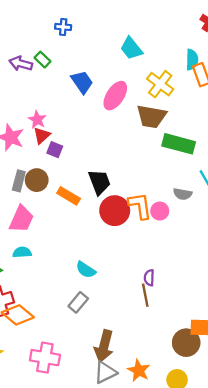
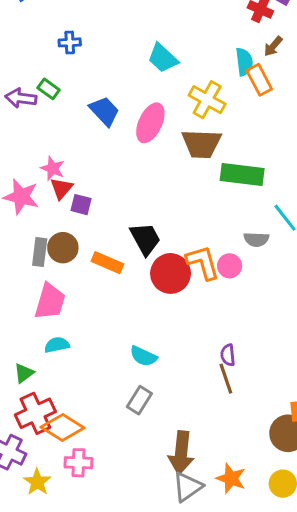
pink cross: (45, 358) -> (78, 463), moved, size x0.7

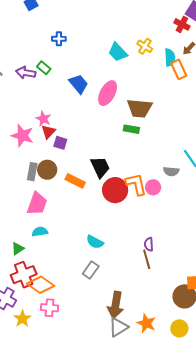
yellow cross: (207, 100) -> (145, 46), moved, size x0.7
green rectangle: (242, 174) -> (131, 129), moved, size x0.6

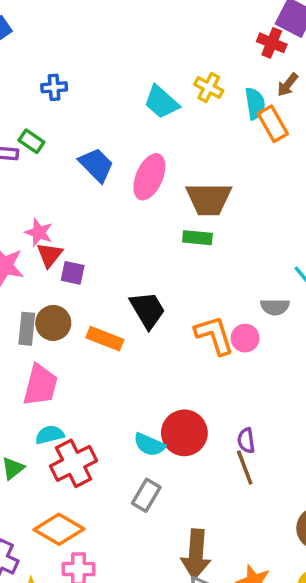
red circle: (115, 190) -> (184, 433), moved
red cross: (24, 275) -> (74, 463), moved

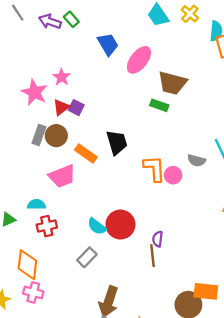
red triangle: (50, 255) -> (61, 107), moved
pink trapezoid: (40, 385) -> (62, 176), moved, turned 40
red cross: (74, 463) -> (47, 226), size x0.7
orange diamond: (59, 529) -> (27, 265), turned 52

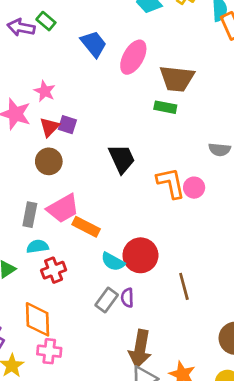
gray rectangle: (39, 135) -> (30, 215), moved
orange rectangle: (86, 153) -> (86, 227), moved
gray semicircle: (196, 161) -> (220, 150), moved
purple semicircle: (158, 239) -> (127, 298), moved

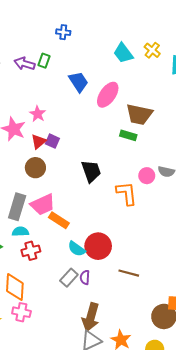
green rectangle: (46, 21) -> (44, 61), turned 64
pink circle: (194, 188) -> (147, 176), moved
gray rectangle: (30, 215) -> (17, 207), size x1.4
brown line: (184, 286) -> (129, 273), turned -66

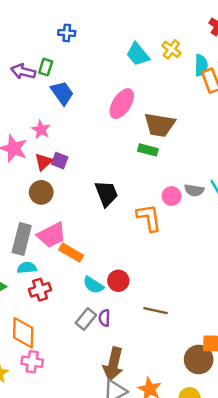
blue trapezoid: (79, 82) -> (62, 93), moved
red circle: (98, 246) -> (118, 281), size x0.7

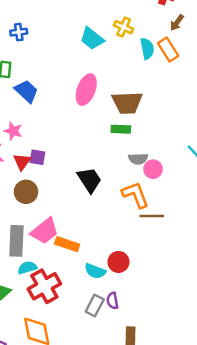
cyan semicircle: (201, 65) -> (147, 49), moved
gray semicircle: (194, 190) -> (138, 159), moved
red cross: (40, 290) -> (44, 286), size x1.5
brown line: (155, 311) -> (152, 216), moved

